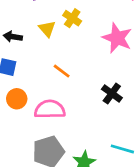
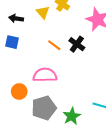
black cross: (112, 93) -> (77, 44), moved
orange circle: (17, 99) -> (19, 91), moved

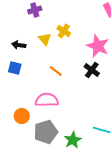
black cross: (77, 44) -> (92, 70), moved

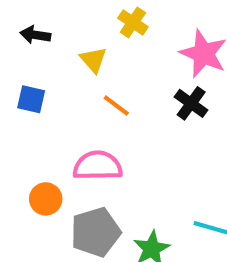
yellow triangle: (45, 39) -> (93, 60), moved
black arrow: (19, 45) -> (35, 35), moved

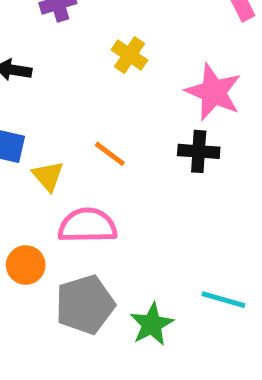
yellow triangle: (93, 60) -> (48, 176), moved
black cross: (191, 103) -> (199, 151), turned -32

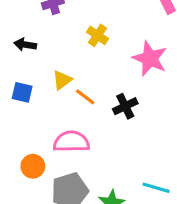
black cross: (199, 151) -> (125, 106), moved, turned -30
yellow triangle: (48, 176) -> (62, 80), moved, turned 35

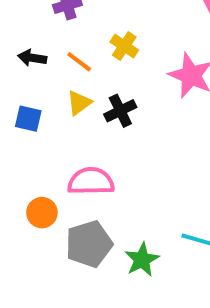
orange line: (85, 97) -> (79, 62), moved
black cross: (125, 106) -> (120, 111), moved

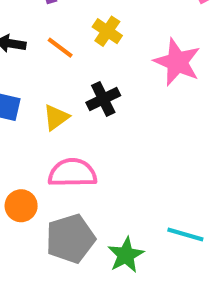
yellow triangle: (79, 103) -> (56, 117), moved

